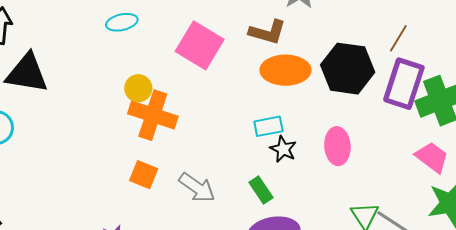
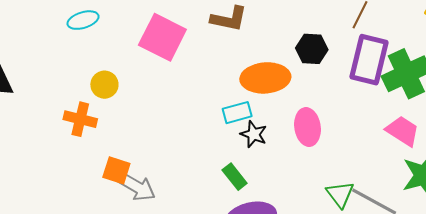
black hexagon: (348, 69) -> (312, 49), size x0.6
orange ellipse: (285, 70) -> (265, 78), moved
orange cross: (153, 115) -> (80, 119), moved, size x0.7
gray arrow: (197, 188) -> (137, 187), moved

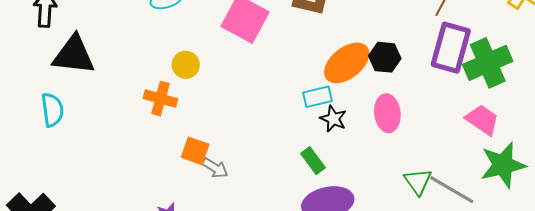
black hexagon: (312, 49) -> (385, 57), moved
orange ellipse: (265, 78) -> (347, 63), turned -36
gray arrow: (137, 187) -> (215, 168), size x0.7

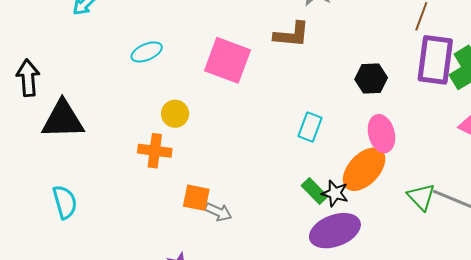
orange ellipse: (347, 63) -> (364, 169), moved
cyan rectangle: (317, 97) -> (310, 127), turned -48
cyan semicircle: (52, 110) -> (65, 202), moved
black star: (333, 119) -> (335, 193), moved

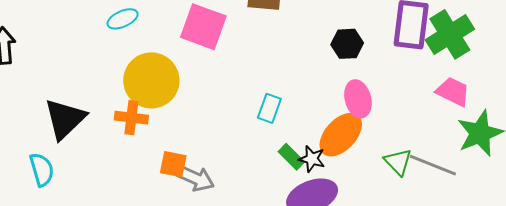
yellow circle: (175, 114) -> (151, 80), size x2.0
black triangle: (63, 120) -> (65, 119), moved, turned -42
cyan rectangle: (310, 127) -> (269, 108), moved
gray arrow: (218, 212) -> (195, 178), size x1.4

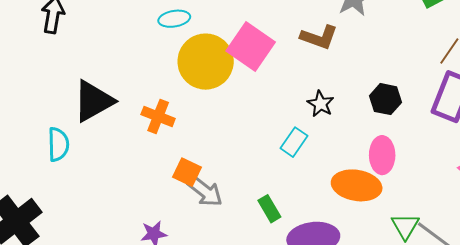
yellow circle: (151, 80) -> (206, 62), moved
orange ellipse: (341, 135) -> (357, 185), turned 42
green rectangle: (291, 157) -> (269, 209), moved
black star: (312, 159) -> (321, 104), moved

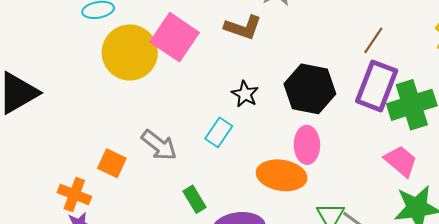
black hexagon: (385, 99) -> (310, 89), size x1.6
orange cross: (158, 116) -> (74, 194), moved
gray arrow: (205, 191) -> (159, 145), moved

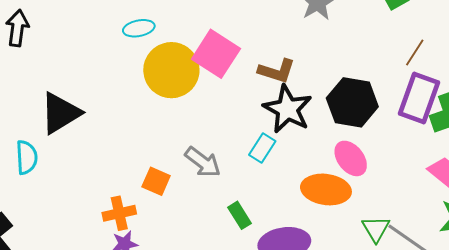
brown L-shape: (243, 27) -> (277, 71), moved
black star: (245, 94) -> (288, 109), size x1.8
pink ellipse: (307, 145) -> (351, 158), turned -36
orange cross: (74, 194) -> (119, 213), turned -32

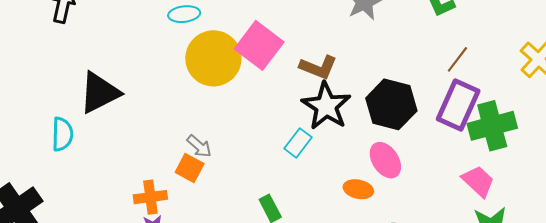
gray arrow: (203, 162) -> (199, 146), moved, size x0.7
orange ellipse: (326, 189) -> (358, 189), size x0.6

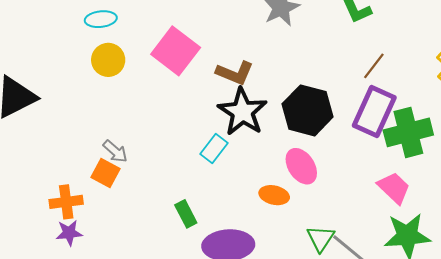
yellow circle: (213, 58) -> (108, 60), moved, size x0.6

